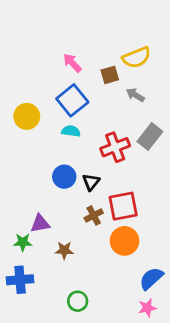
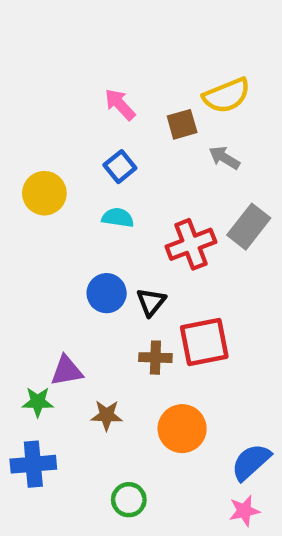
blue square: (72, 100) -> (120, 167), size x0.6
brown cross: (94, 215) -> (155, 358), turned 30
orange circle: (124, 241) -> (182, 429), moved

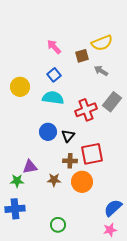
cyan semicircle: (118, 218) -> (53, 98), size x1.5
brown star: (107, 415) -> (54, 180), moved
orange circle: (182, 429) -> (82, 182), moved

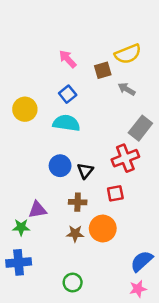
red cross: (86, 110) -> (125, 158), moved
red square: (92, 154) -> (115, 193), size x0.6
brown cross: (70, 161) -> (78, 202), moved
brown star: (54, 180) -> (75, 234), moved

